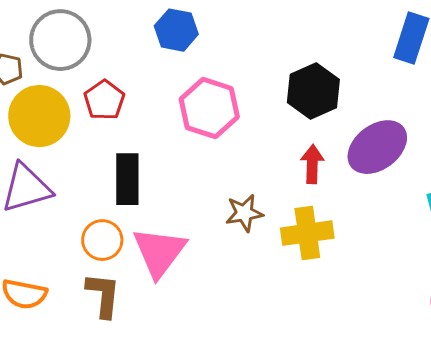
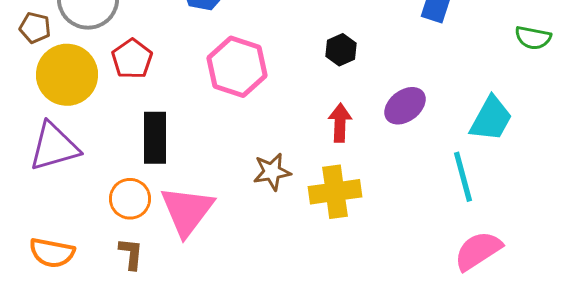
black hexagon: (313, 91) -> (341, 50), size x0.6
purple ellipse: (377, 147) -> (405, 106), size x0.7
brown L-shape: (103, 295) -> (131, 254), size x0.7

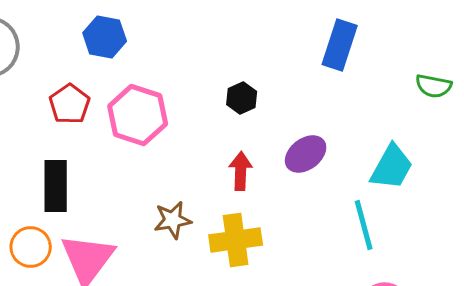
red pentagon: (132, 59) -> (70, 104), moved

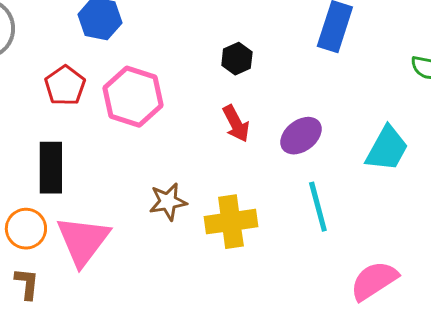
black hexagon: (242, 98) -> (237, 59), moved
red arrow: (241, 171) -> (236, 124), moved, turned 150
cyan line: (364, 225) -> (318, 207), moved

